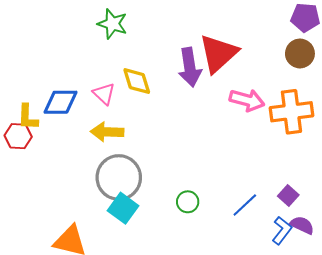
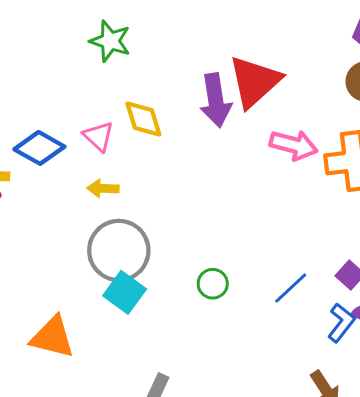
blue diamond: (60, 102) -> (39, 148), turned 30
yellow arrow: (107, 132) -> (103, 188), size x0.7

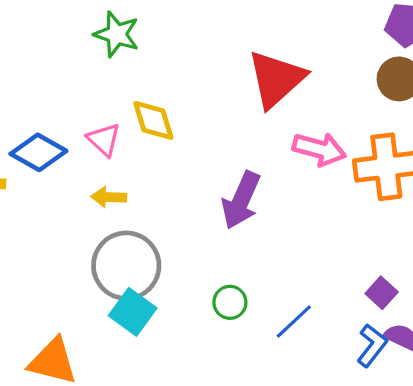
purple arrow: (216, 100) -> (241, 200), moved, turned 33
blue line: (291, 288) -> (294, 321), moved

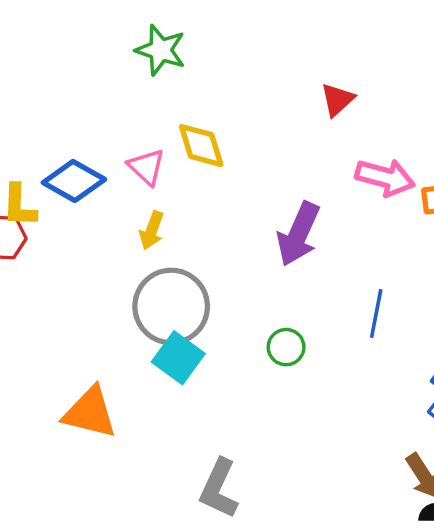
red triangle: (276, 79) -> (337, 100), size x0.5
yellow arrow: (109, 197) -> (152, 230), turned -72
blue line: (294, 321) -> (376, 314), moved, turned -36

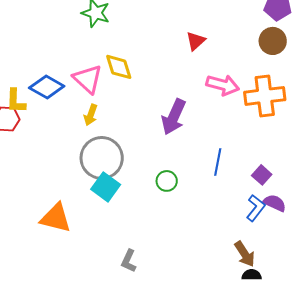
pink triangle: (146, 167) -> (88, 79), size x1.4
gray L-shape: (219, 489) -> (129, 261), size x0.7

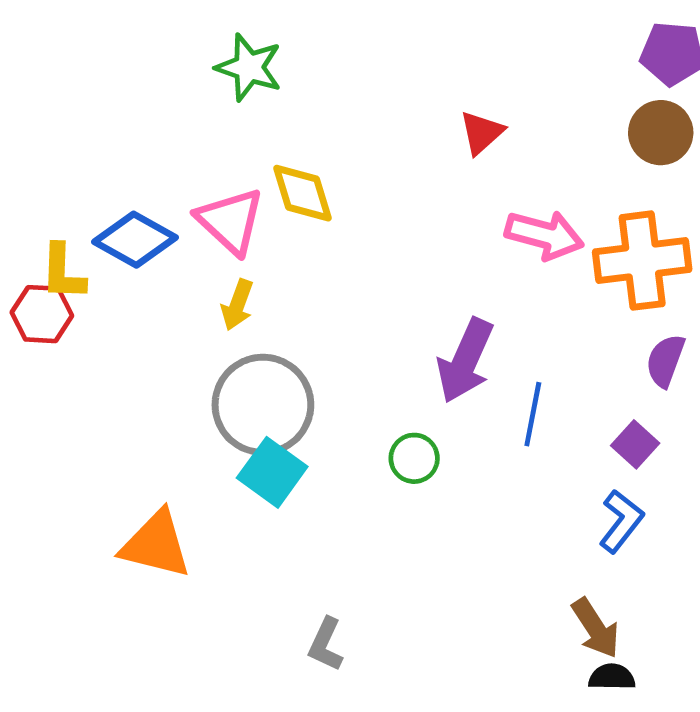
purple arrow: (174, 117) -> (465, 361), moved
purple semicircle: (275, 203) -> (665, 361), moved, turned -95

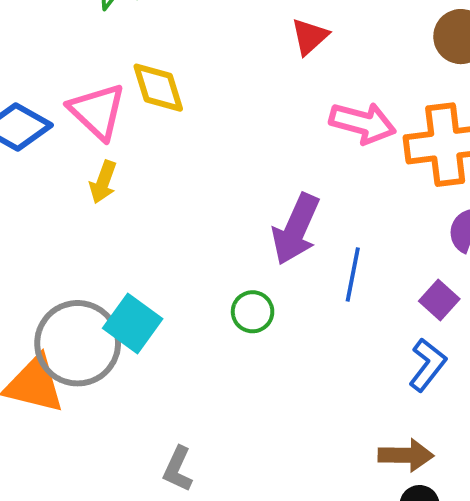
gray circle: (263, 405) -> (78, 343), moved
brown arrow: (596, 628) -> (406, 455), turned -56

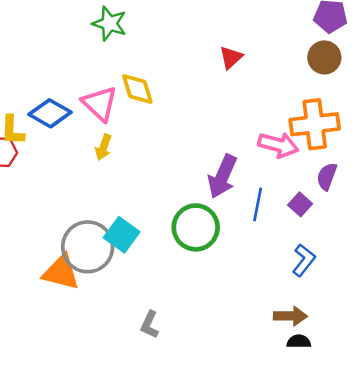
pink arrow: (363, 123) -> (278, 145), moved
purple square: (439, 300) -> (300, 204), moved
green circle: (253, 312) -> (196, 227), size x1.8

